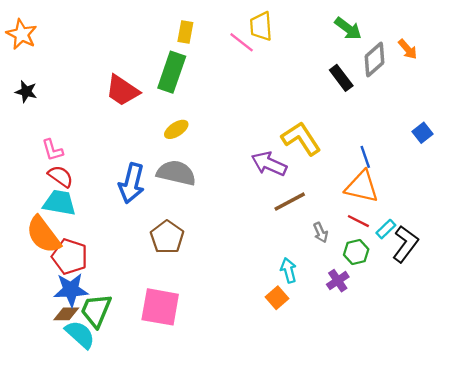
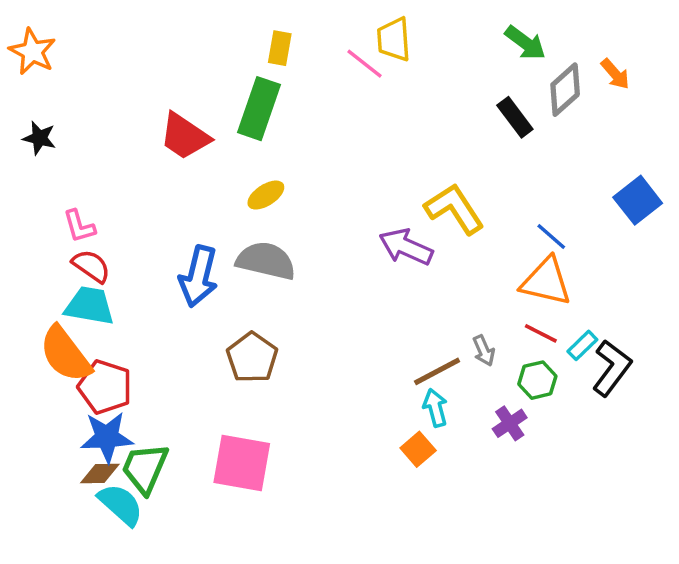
blue square: (423, 133) -> (638, 200), size x1.5
blue line: (365, 157) -> (551, 237), turned -30
brown line: (290, 202) -> (437, 371), moved

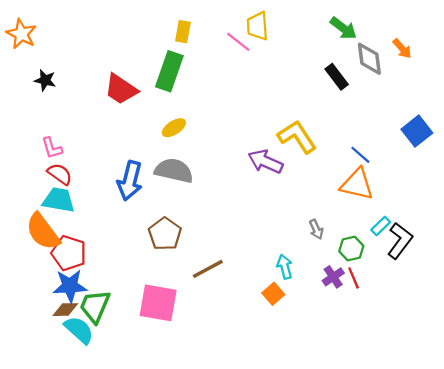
gray diamond: (565, 90) -> (369, 59), turned -56
black star: (39, 138) -> (45, 80), moved
red line: (541, 333) -> (354, 278), moved, turned 40
brown line: (437, 371) -> (208, 269), moved

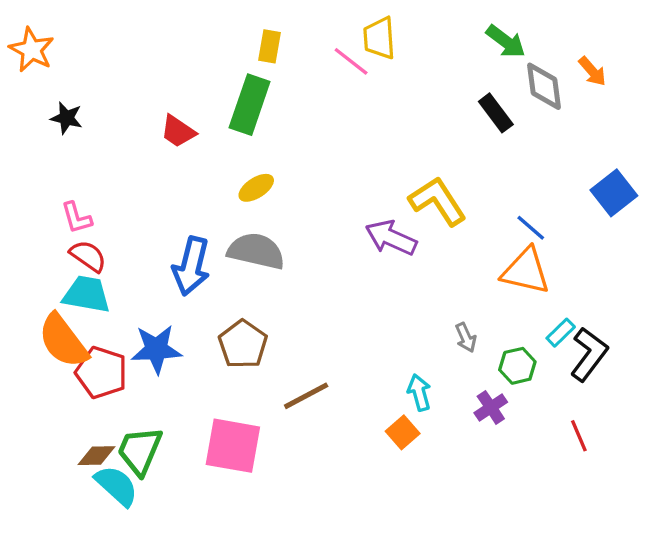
red trapezoid: (121, 89) -> (178, 131), size x0.7
red line: (354, 278) -> (579, 436), moved
blue star: (70, 286) -> (156, 349), moved

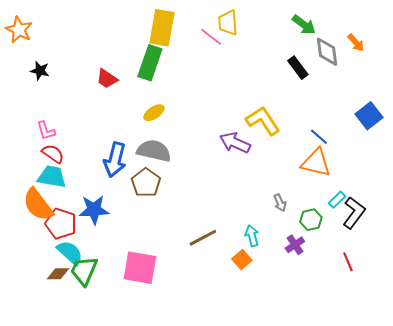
yellow rectangle: (269, 46) -> (162, 28), size x1.8
brown pentagon: (243, 344) -> (146, 183), moved
brown line: (306, 396) -> (203, 238), moved
cyan semicircle: (116, 486) -> (70, 253), moved

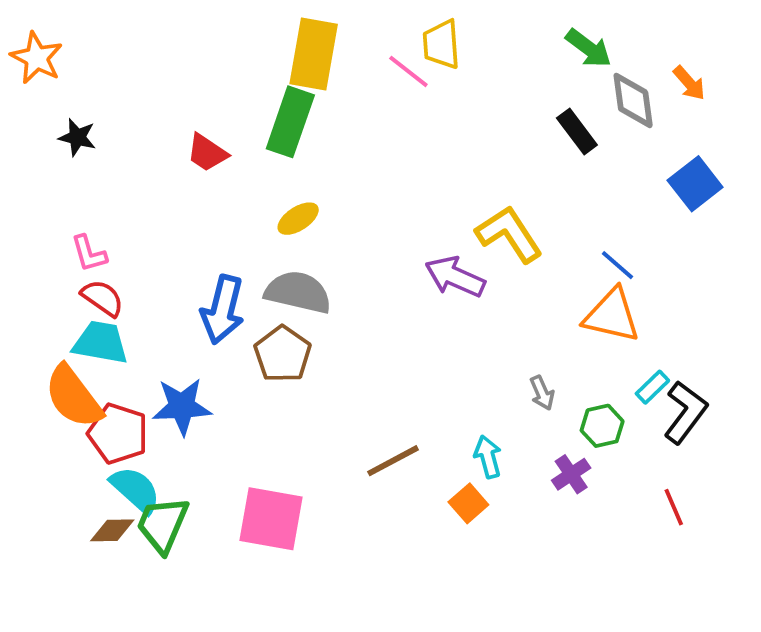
blue square: (369, 116) -> (695, 184), moved

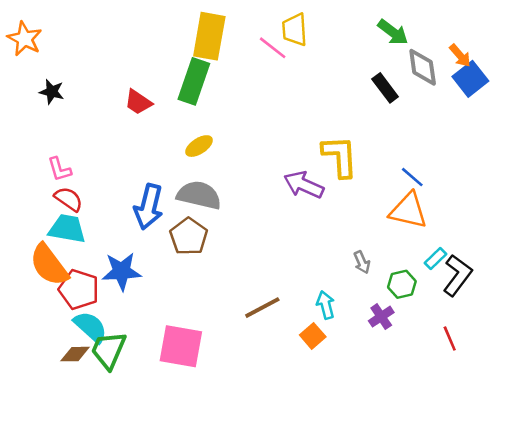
blue square: (695, 184) -> (470, 79), moved
yellow L-shape: (509, 234) -> (340, 156), turned 30

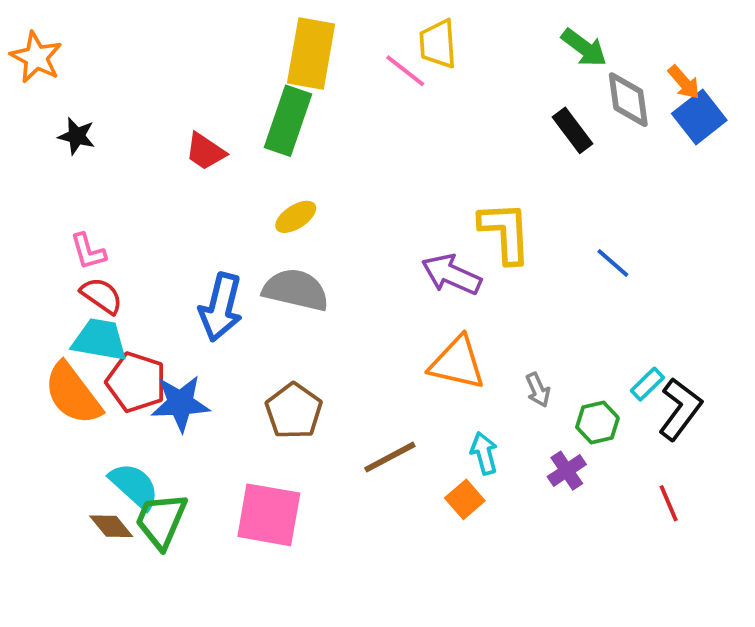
orange triangle: (408, 211) -> (457, 363), moved
brown pentagon: (189, 236) -> (294, 411), moved
red pentagon: (79, 289) -> (136, 382), moved
brown diamond: (75, 354) -> (111, 526), turned 52

